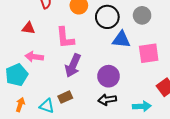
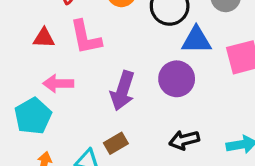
pink L-shape: (65, 38) -> (86, 37), moved
purple circle: (109, 76) -> (177, 79), moved

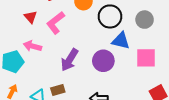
pink L-shape: (86, 37) -> (55, 23), turned 50
red triangle: (44, 38) -> (31, 17), turned 32

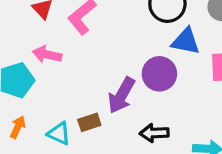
purple arrow: (70, 60) -> (121, 95), moved

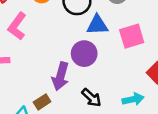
black arrow: (154, 133) -> (91, 98), turned -120

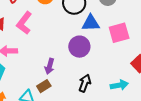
purple arrow: (60, 76) -> (50, 66), moved, size x0.7
black arrow: (91, 98) -> (85, 83), turned -114

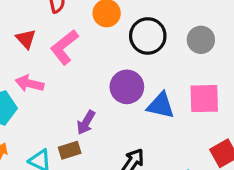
blue triangle: (91, 23) -> (161, 106), moved
purple circle: (79, 47) -> (127, 87), moved

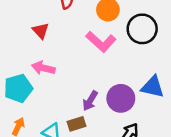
pink L-shape: (64, 47) -> (101, 42), moved, turned -100
purple circle: (127, 87) -> (121, 98), moved

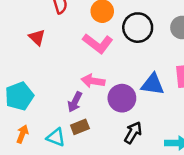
pink arrow: (43, 68) -> (93, 81), moved
purple arrow: (90, 101) -> (75, 102), moved

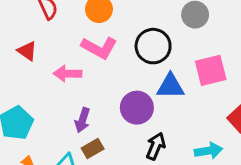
black circle: (138, 28) -> (153, 46), moved
pink arrow: (93, 81) -> (68, 74), moved

